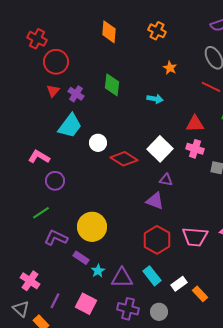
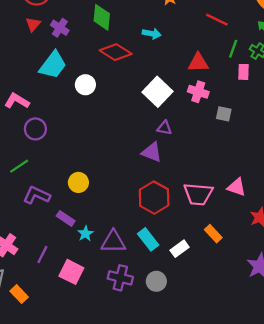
red diamond: (124, 159) -> (116, 52), moved
yellow circle: (92, 227) -> (78, 182), size x0.6
orange rectangle: (200, 294) -> (213, 234), moved
purple line: (55, 301) -> (42, 255), moved

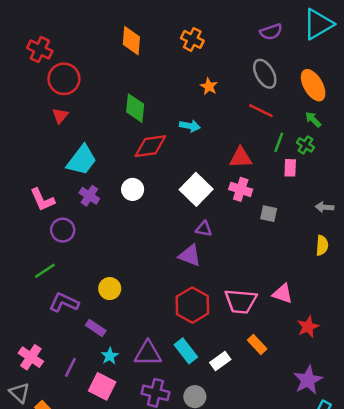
purple cross: (60, 28) -> (89, 196), moved
red diamond: (116, 52) -> (150, 146), turned -40
white circle: (85, 85) -> (133, 189), moved
pink L-shape: (17, 101) -> (42, 200), turned -145
cyan star: (85, 234) -> (110, 356), moved

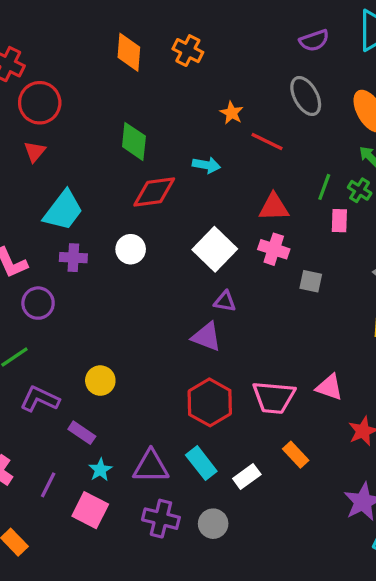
orange cross: (192, 39) -> (188, 51), moved
red line: (261, 111) -> (267, 141), moved
purple cross: (89, 196) -> (73, 258), turned -30

